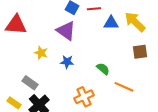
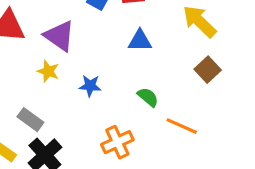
blue triangle: (111, 23) -> (140, 41), moved
purple triangle: (66, 31) -> (59, 36), moved
brown square: (140, 52) -> (208, 70), turned -35

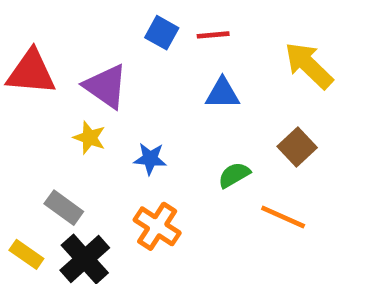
brown square: (208, 70) -> (297, 147), moved
green semicircle: (148, 97) -> (234, 175), turned -70
orange cross: (117, 142) -> (157, 226), moved, turned -32

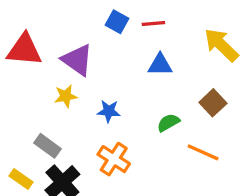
yellow star: (89, 138) -> (66, 96), turned -30

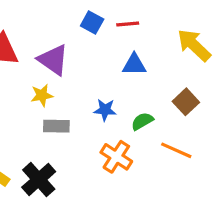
blue star: (109, 111) -> (105, 110), moved
gray rectangle: (48, 146) -> (56, 126), moved, turned -35
orange cross: (114, 159) -> (116, 157), moved

